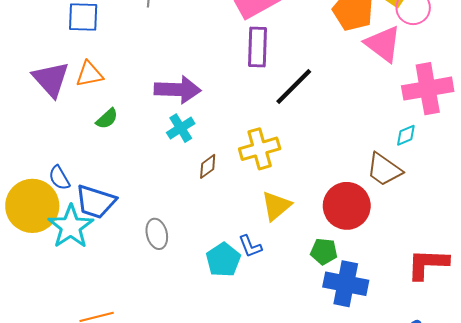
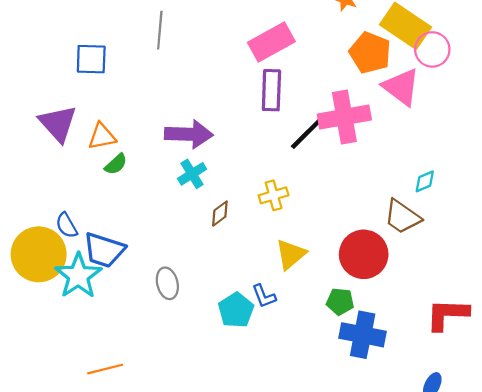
orange triangle: (89, 74) -> (102, 136), moved
pink cross: (428, 89) -> (344, 117), moved
yellow cross: (260, 149) -> (274, 195), size x0.7

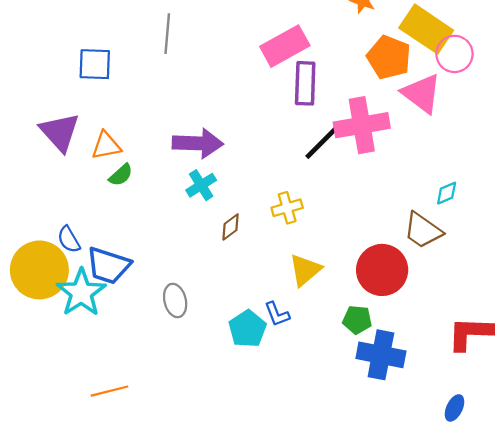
purple rectangle: (271, 90) -> (305, 83), moved

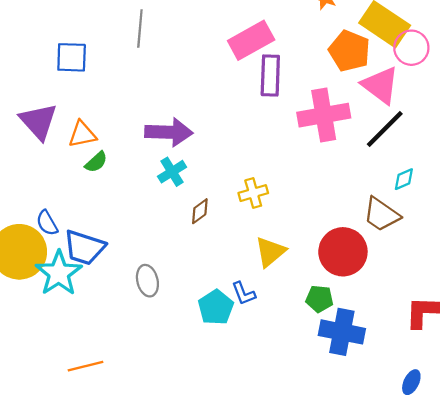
black line: (324, 140) -> (385, 129), moved

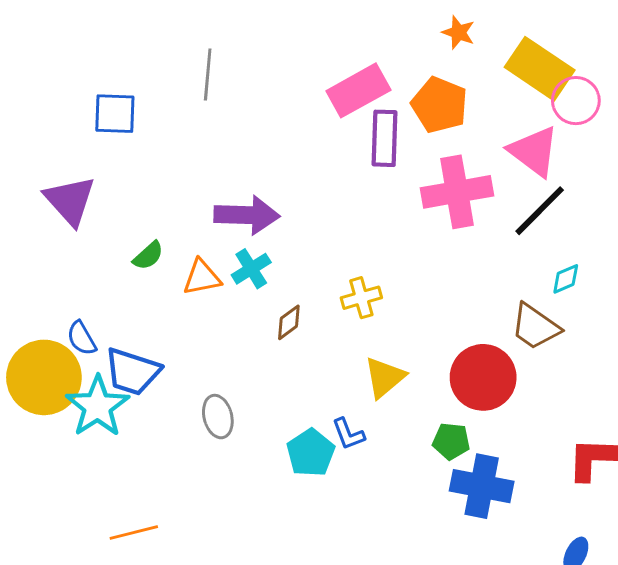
orange pentagon: (349, 51) -> (440, 105), moved
orange triangle: (82, 134) -> (202, 277), moved

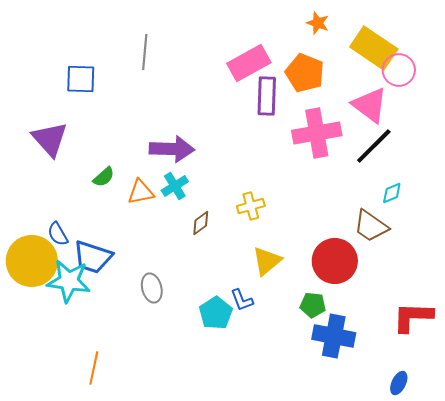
cyan star: (98, 406) -> (69, 281), turned -30
orange line: (134, 532) -> (94, 368), turned -64

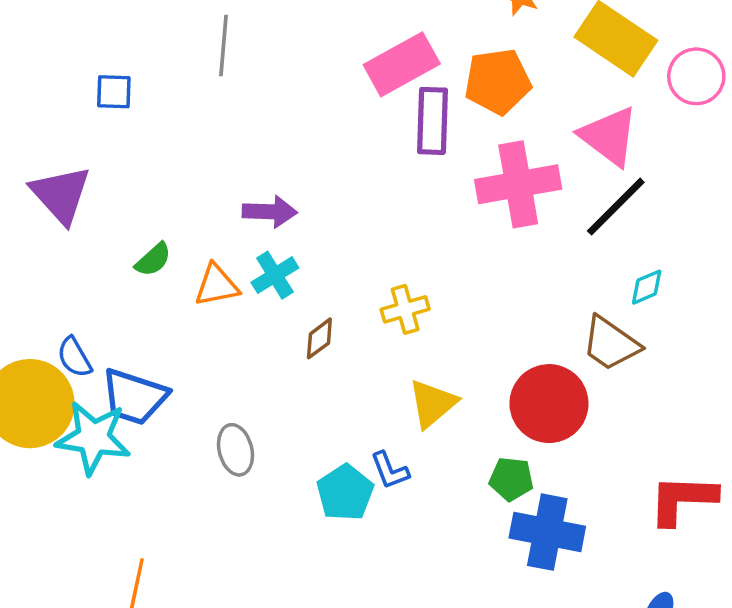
pink circle: (399, 70) -> (696, 76), moved
orange pentagon: (305, 73) -> (498, 81), turned -30
blue square: (81, 79) -> (114, 92), size x0.7
purple arrow: (172, 149) -> (270, 212), size x0.7

